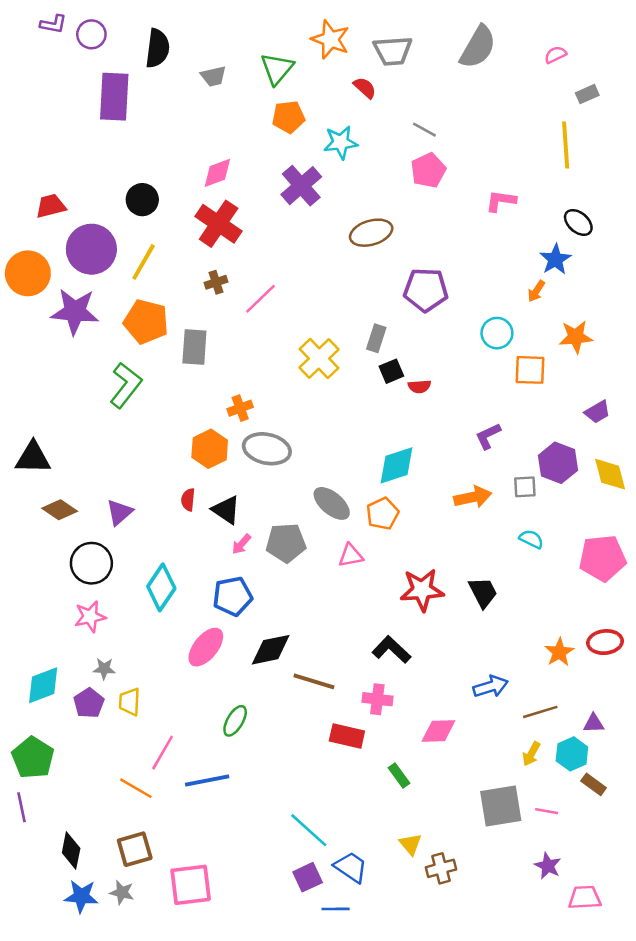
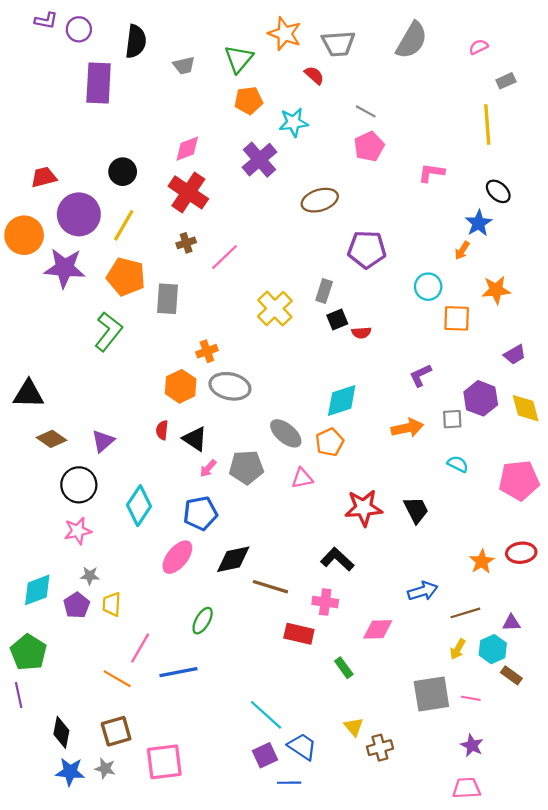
pink trapezoid: (585, 898) -> (466, 788), moved

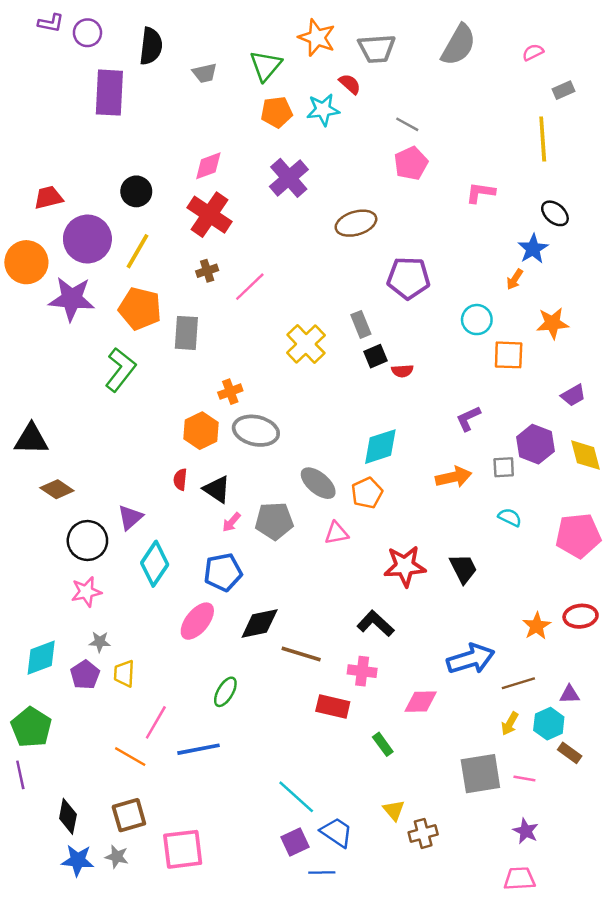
cyan star: (293, 122) -> (323, 110), moved
gray rectangle: (324, 291) -> (361, 324), turned -40
purple triangle: (103, 441) -> (130, 517), moved
blue arrow: (423, 591) -> (471, 659), size x1.4

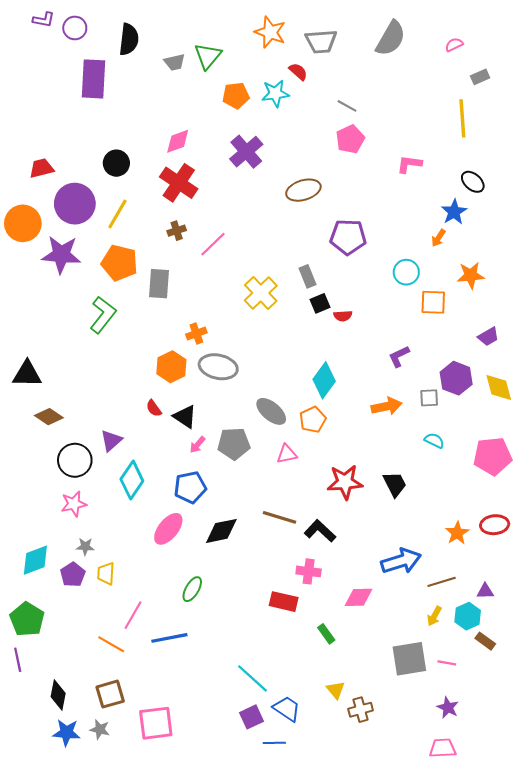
green triangle: (266, 66) -> (208, 56), moved
cyan diamond: (380, 447) -> (324, 380), turned -36
red semicircle: (180, 479) -> (154, 408), turned -42
brown line: (301, 654) -> (280, 517), moved

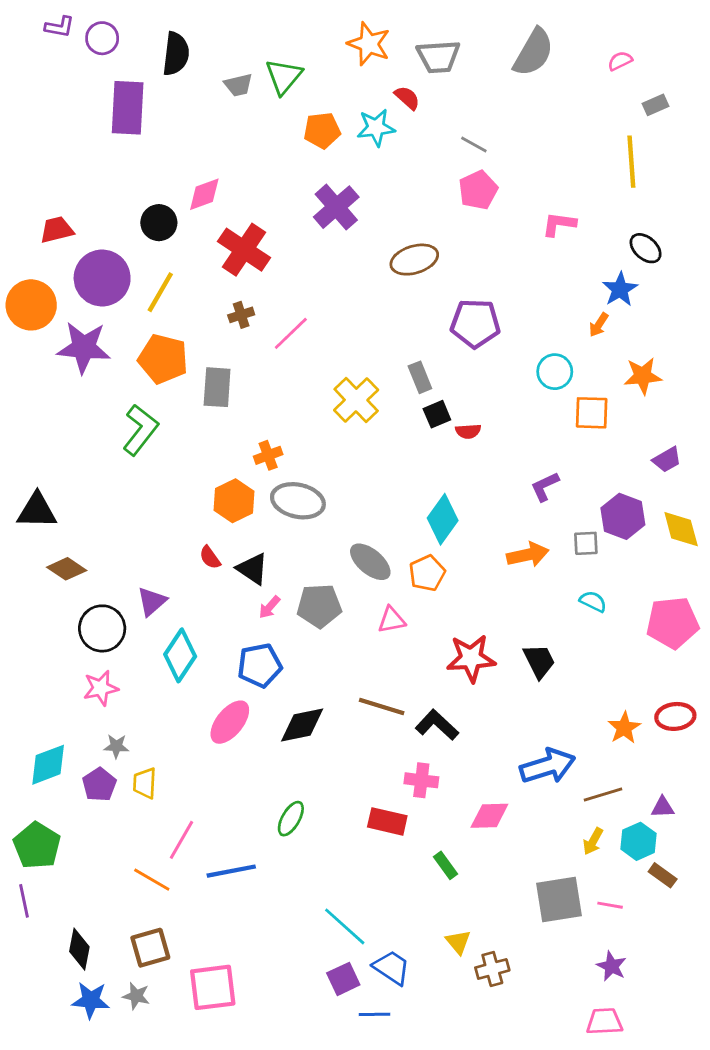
pink diamond: (178, 141) -> (204, 194), moved
green ellipse: (192, 589) -> (291, 819), moved

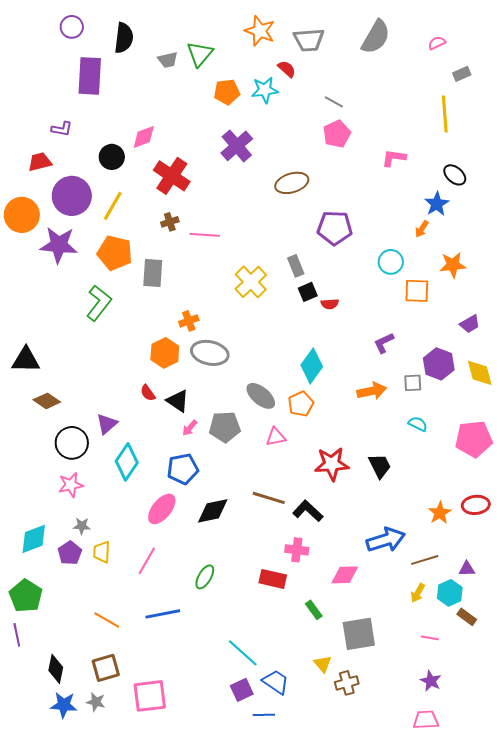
purple L-shape: (60, 27) -> (62, 129), moved
pink line: (291, 333) -> (205, 235), turned 48
pink line: (182, 840) -> (147, 561), moved
gray square: (559, 899) -> (359, 634), moved

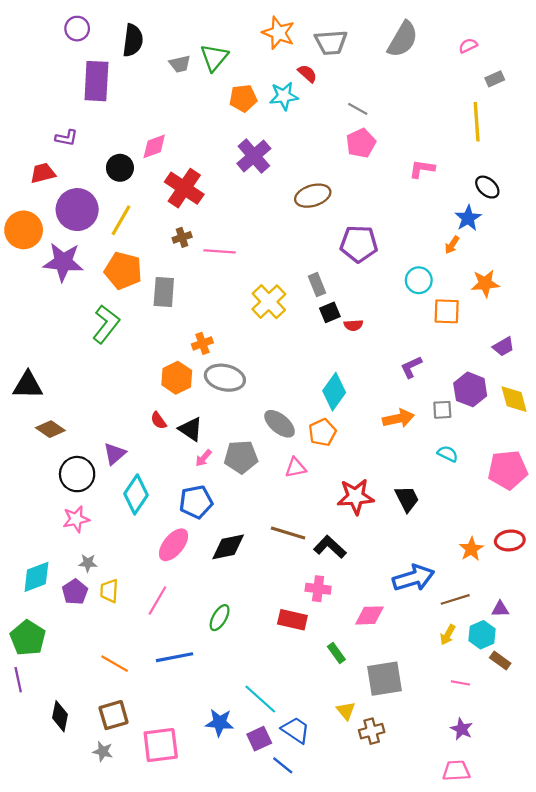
blue star: (64, 705) -> (220, 723), moved
blue line: (264, 715) -> (283, 765), turned 40

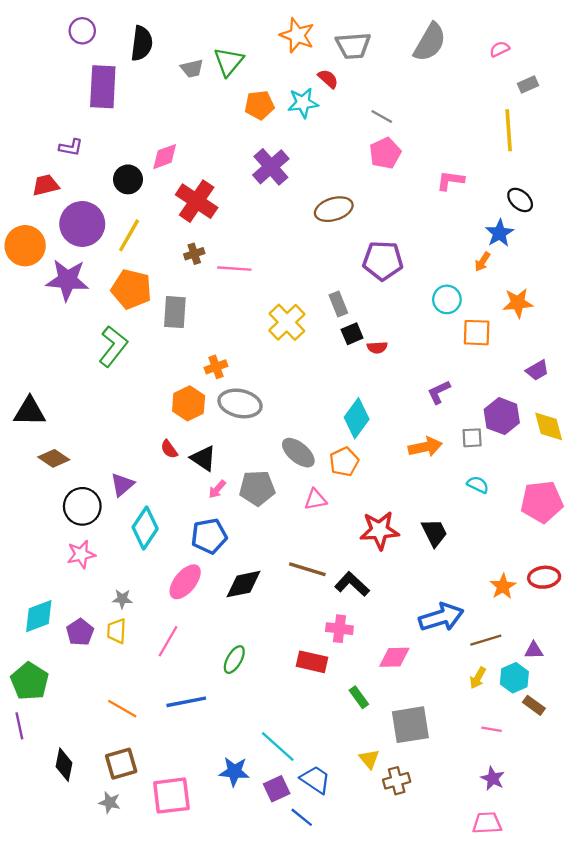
gray star: (88, 563) -> (122, 599), moved

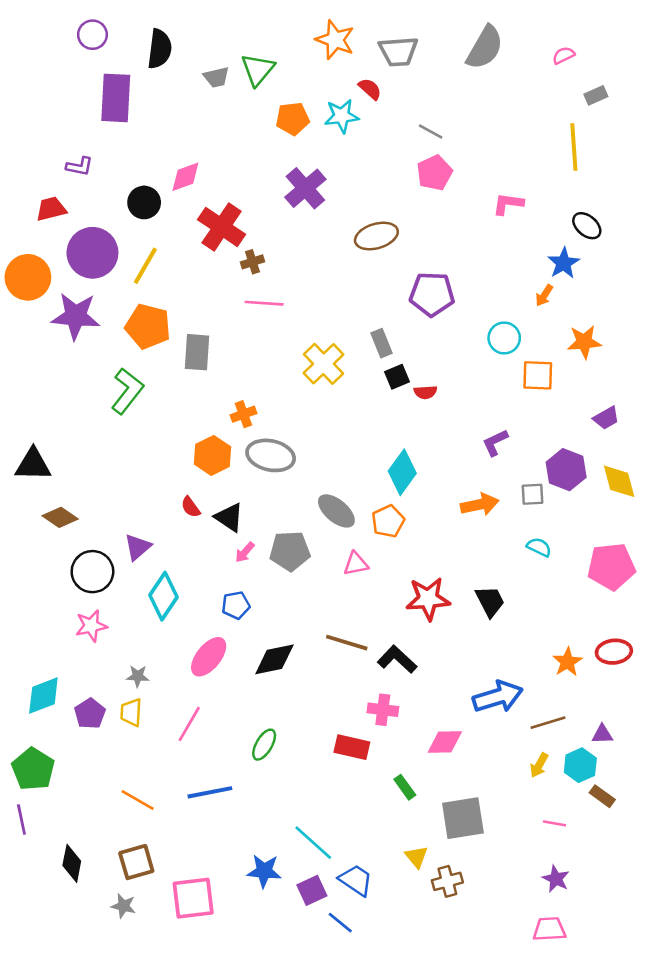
brown cross: (194, 254) -> (253, 262), moved
blue pentagon: (209, 536) -> (236, 605), size x0.7

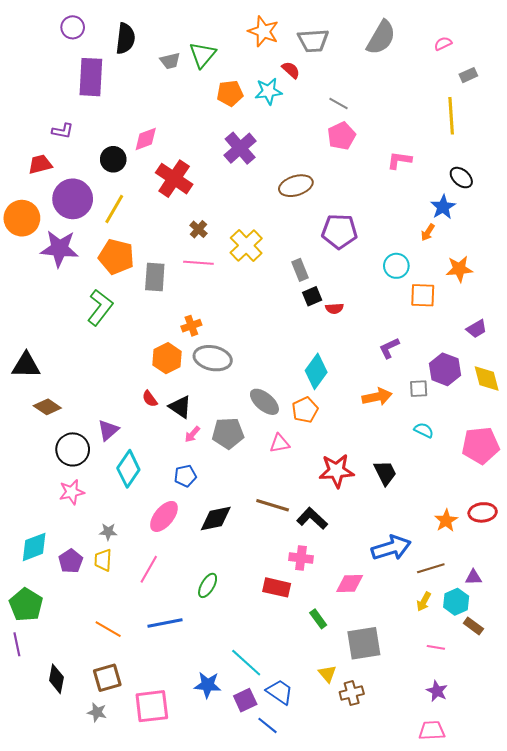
brown cross: (253, 262) -> (198, 229), moved, turned -30
pink line: (264, 303) -> (198, 263), moved
yellow cross: (323, 364) -> (246, 246), moved

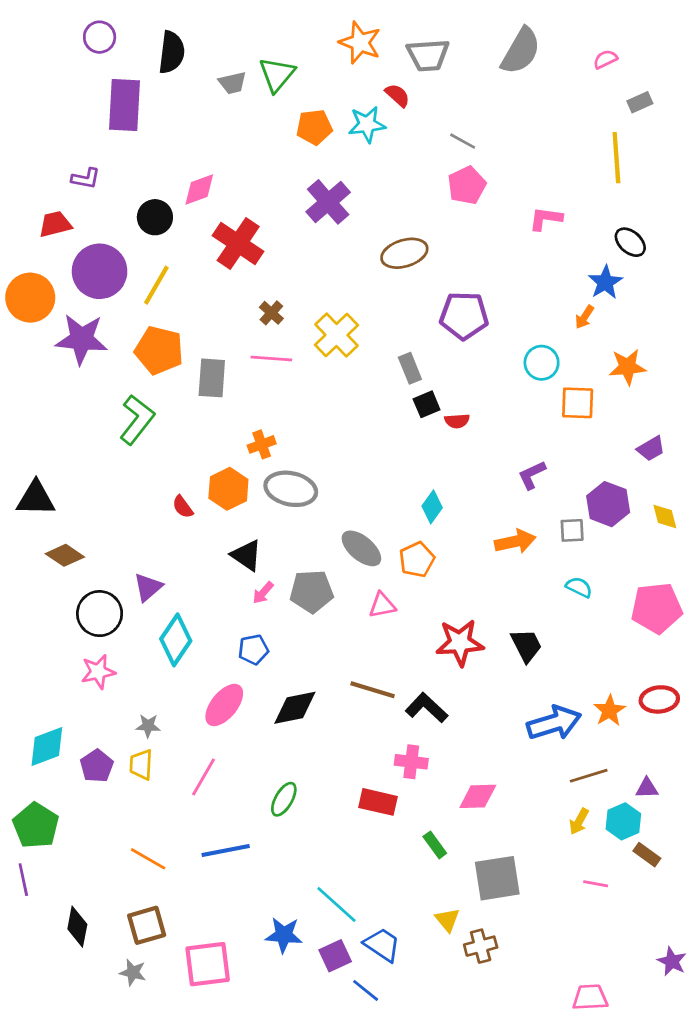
cyan diamond: (316, 371) -> (432, 507), size x0.7
yellow diamond: (487, 378) -> (665, 517), size x0.7
red semicircle: (150, 399) -> (183, 507), moved
blue arrow: (391, 548) -> (554, 723), moved
purple star: (437, 691) -> (672, 961), moved

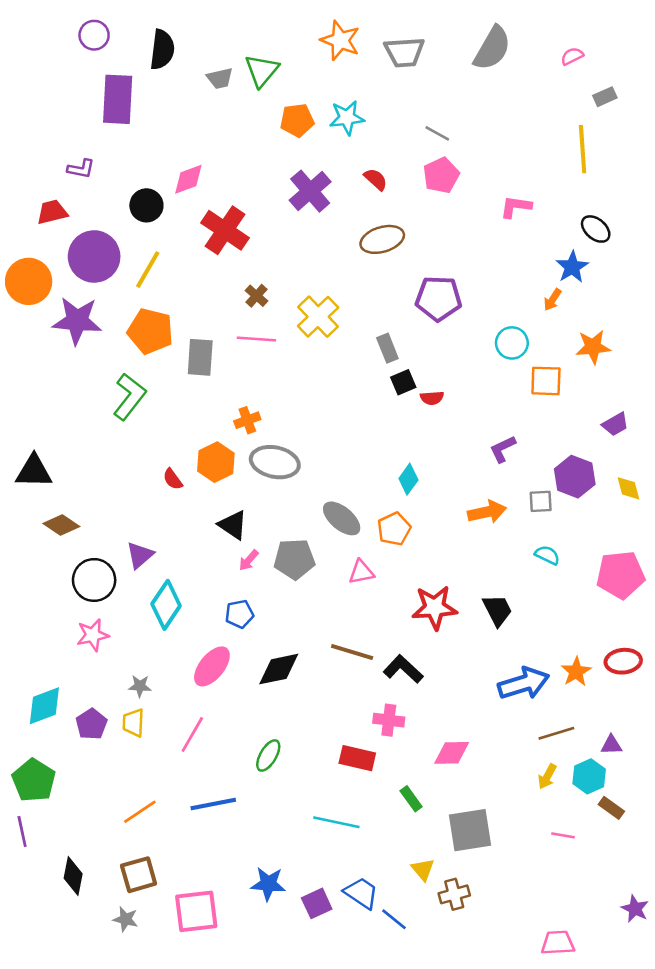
red semicircle: (397, 95) -> (376, 179), moved
orange line: (148, 859) -> (140, 812), turned -64
cyan line: (336, 905) -> (336, 822), moved, turned -30
blue line: (366, 990) -> (394, 919), moved

